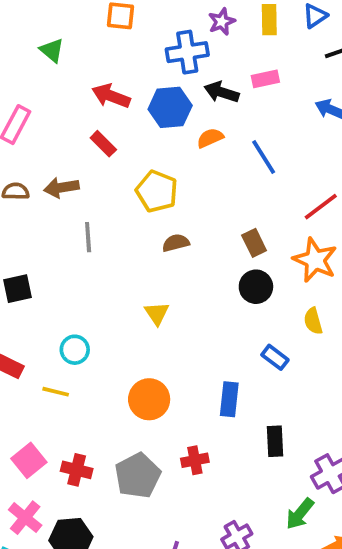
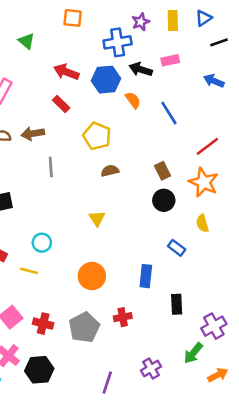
orange semicircle: (210, 138) -> (133, 100), turned 78

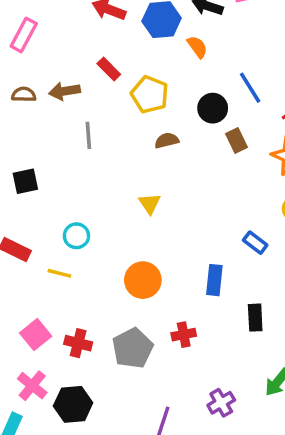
red rectangle: (61, 104) -> (109, 69), moved
blue line: (169, 113) -> (250, 88), moved
black circle: (164, 200) -> (213, 108), moved

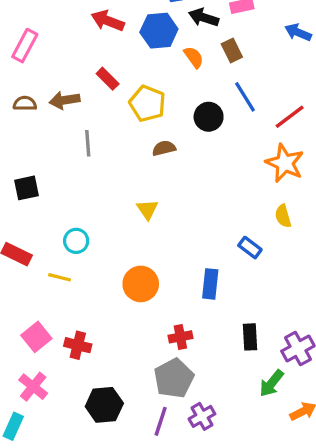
brown rectangle: (236, 140) -> (232, 51), moved
black rectangle: (255, 318) -> (250, 337), moved
gray pentagon: (133, 348) -> (174, 378), moved
purple cross: (221, 403) -> (202, 416), moved
black hexagon: (73, 404) -> (104, 405), moved

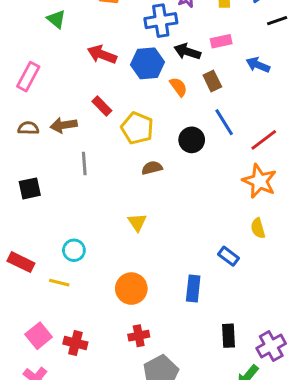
blue arrow: (298, 32) -> (258, 65), moved
black square: (26, 188) -> (30, 188), moved
red cross: (180, 337) -> (139, 336), moved

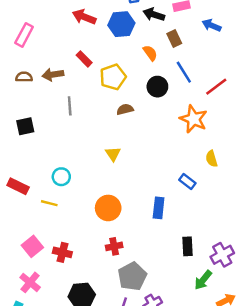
orange semicircle: (178, 87) -> (150, 53), moved
yellow pentagon: (137, 128) -> (113, 77), turned 30
orange star: (259, 181) -> (193, 119), moved

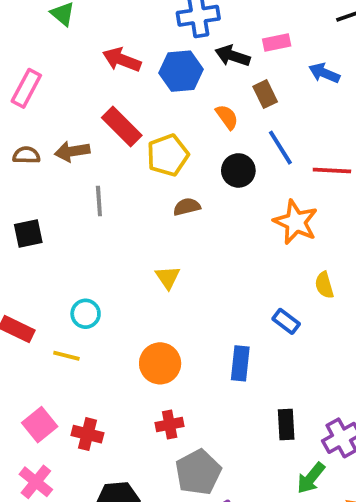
red rectangle: (84, 59) -> (122, 127), size x1.5
red line: (216, 87) -> (332, 170), turned 40

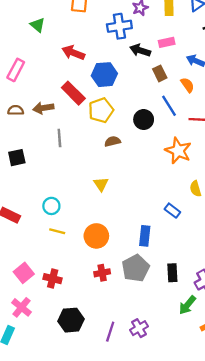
blue hexagon: (181, 71) -> (104, 75), moved
orange semicircle: (227, 117) -> (187, 85), moved
yellow line: (66, 356) -> (57, 231), moved
gray pentagon: (198, 472) -> (136, 268), moved

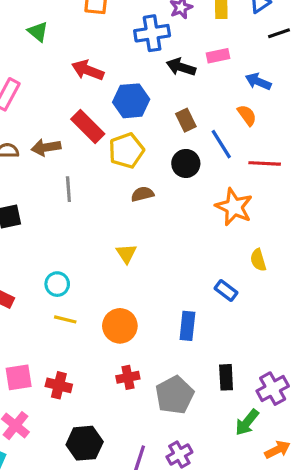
brown rectangle: (160, 73) -> (186, 120), moved
gray pentagon: (136, 268) -> (175, 395), moved
pink square: (24, 273) -> (19, 377), turned 30

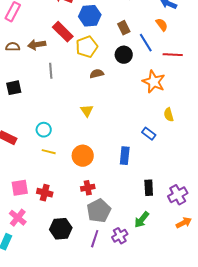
gray pentagon: (175, 395) -> (99, 211), moved
green arrow: (247, 422) -> (142, 220), moved
orange arrow: (277, 450) -> (184, 223), moved

